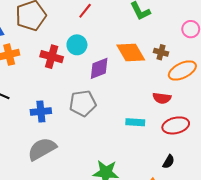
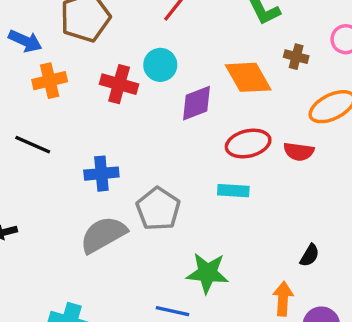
brown cross: (161, 52) -> (296, 57), moved
gray pentagon: (83, 103) -> (158, 209), moved, turned -30
cyan rectangle: (135, 122) -> (233, 191), moved
red ellipse: (176, 125) -> (248, 143), moved

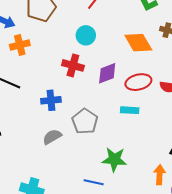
red cross: (119, 84) -> (73, 65), moved
purple diamond: (197, 103) -> (107, 73), moved
gray semicircle: (103, 235) -> (52, 137), size x0.7

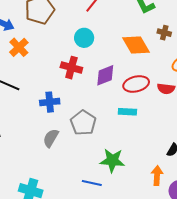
orange cross: (20, 45) -> (19, 47), turned -30
gray semicircle: (52, 137) -> (51, 138), turned -30

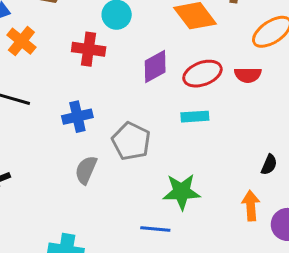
red cross: (71, 68) -> (89, 49), moved

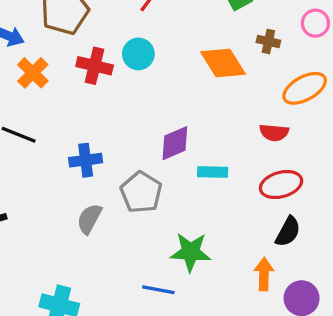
red cross: (89, 49) -> (95, 66), moved
purple diamond: (155, 66) -> (175, 143), moved
red ellipse: (202, 74) -> (281, 185), moved
black semicircle: (269, 165) -> (288, 232), size x1.4

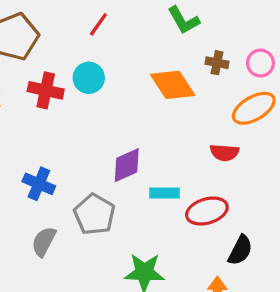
pink circle: (315, 23) -> (260, 63), moved
blue cross: (86, 160) -> (39, 184), turned 32
red ellipse: (281, 185) -> (207, 211), moved

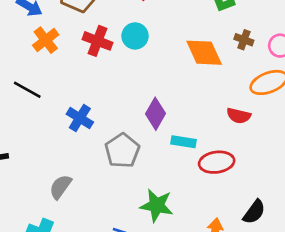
purple diamond: (127, 165) -> (156, 114), turned -44
gray semicircle: (44, 242) -> (60, 187), moved
black semicircle: (240, 250) -> (254, 212), moved

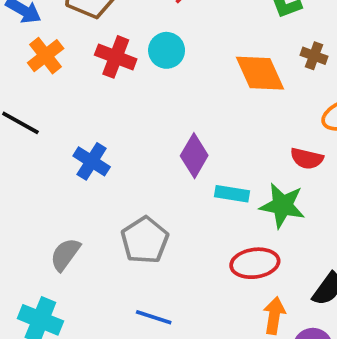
gray pentagon: (122, 151) -> (145, 240), moved
red ellipse: (217, 162) -> (255, 263), moved
green star: (157, 205) -> (282, 206), moved

